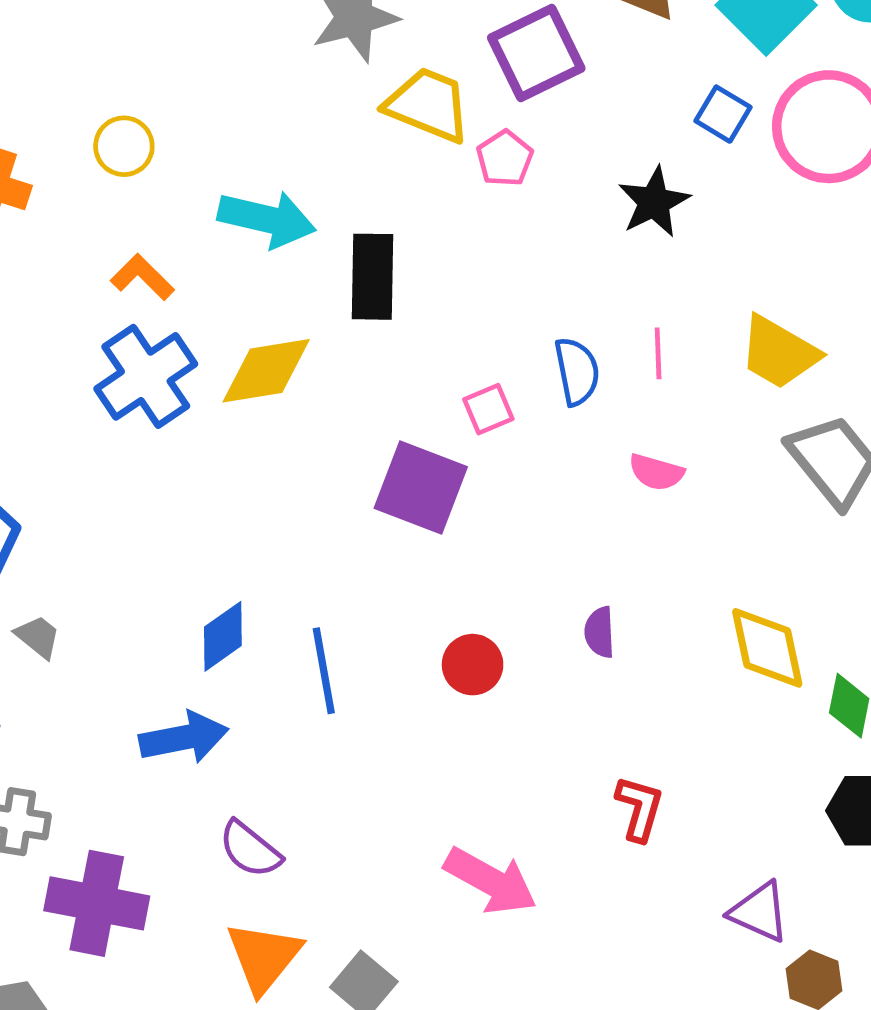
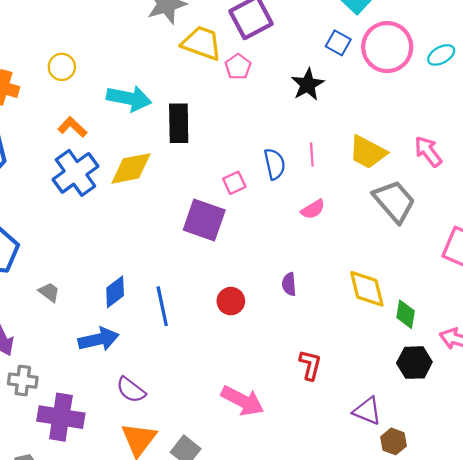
pink semicircle: (656, 472) -> (313, 209), turned -45
gray trapezoid: (38, 637) -> (49, 292), moved

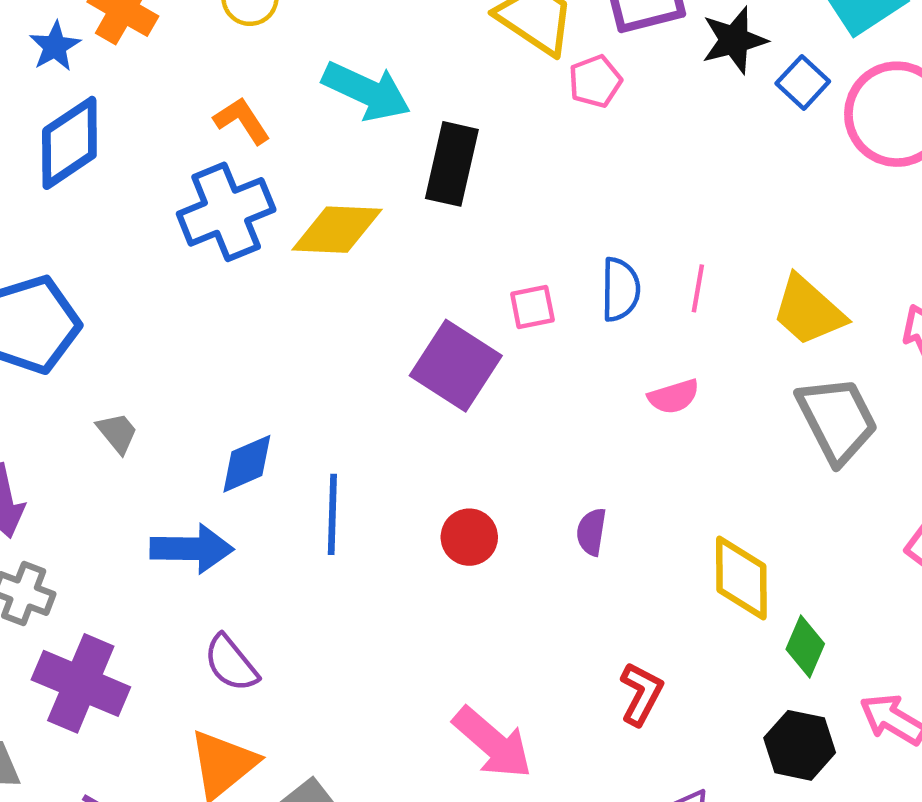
black star: (308, 85) -> (734, 40), moved
red L-shape: (310, 365) -> (641, 694), moved
pink arrow: (242, 401) -> (493, 743), moved

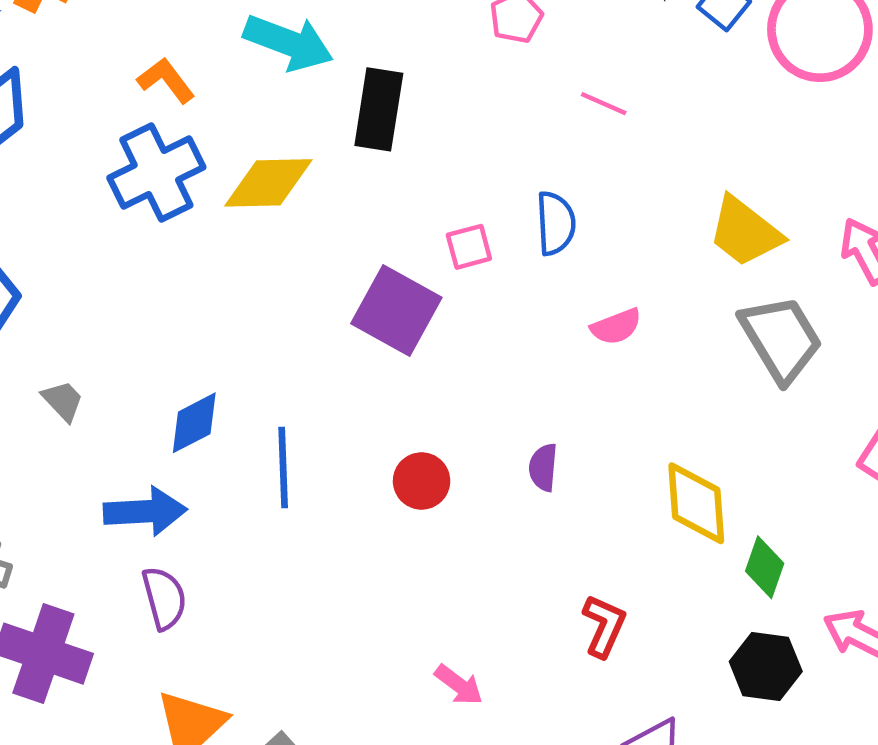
pink line: (698, 288) -> (604, 104), moved, turned -72
purple semicircle: (231, 663) -> (164, 598), moved, turned -152
pink arrow: (493, 743) -> (459, 685), size x0.6

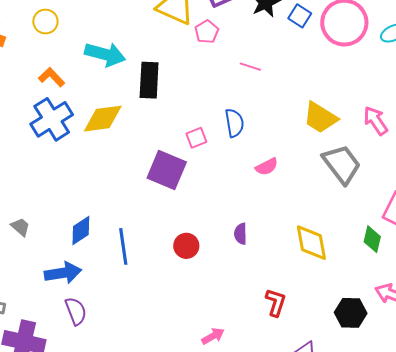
green diamond: (765, 567) -> (372, 239), moved
pink arrow: (459, 685) -> (213, 336), turned -60

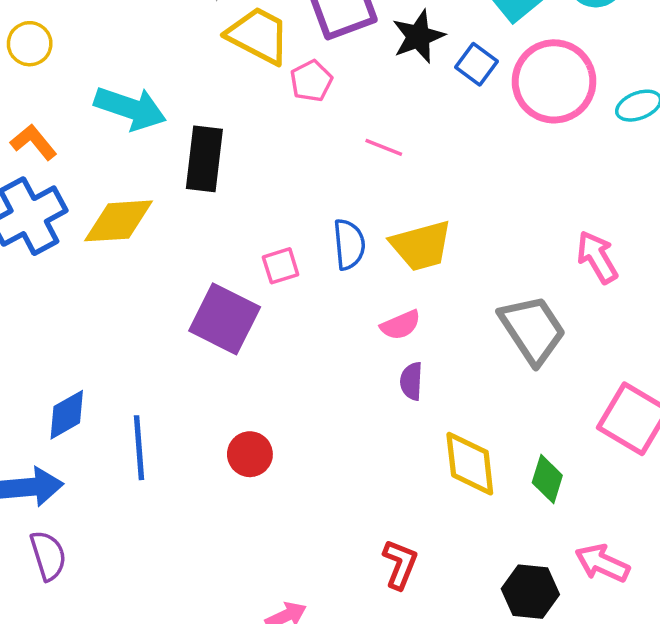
yellow trapezoid: (320, 118) -> (421, 246), moved, turned -51
purple semicircle: (241, 234) -> (411, 381), moved
green diamond: (372, 239) -> (547, 479), moved

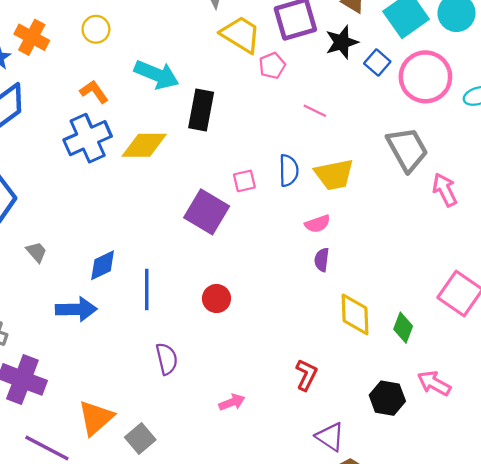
gray trapezoid: (532, 330) -> (407, 149), moved
purple semicircle: (48, 555) -> (167, 359), moved

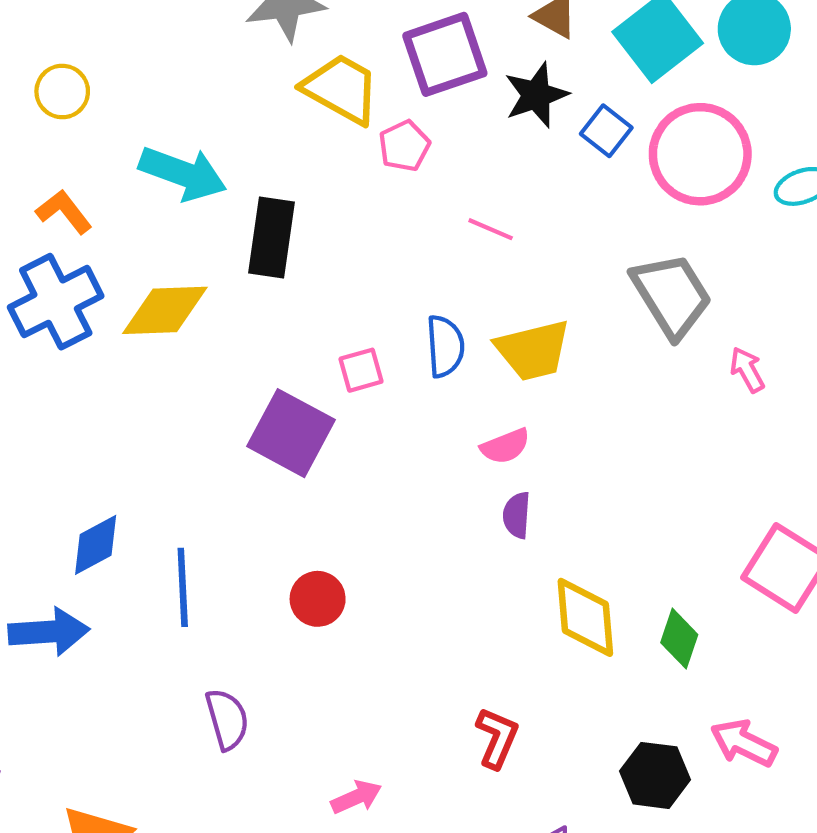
pink arrow: (445, 190) -> (747, 370), size x0.7

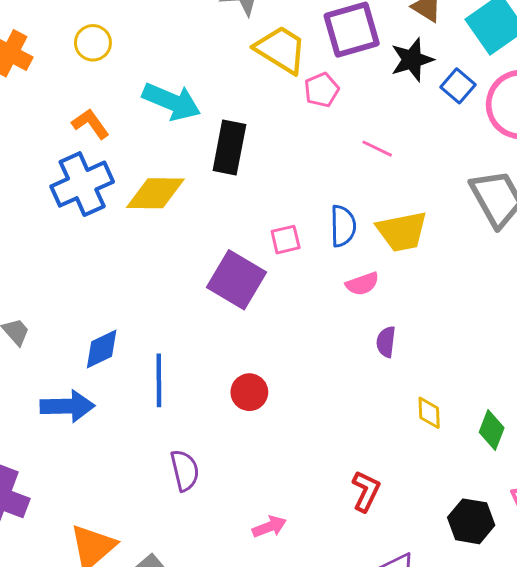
pink semicircle: (505, 446) -> (362, 284), moved
yellow diamond: (585, 617) -> (429, 413), size x0.6

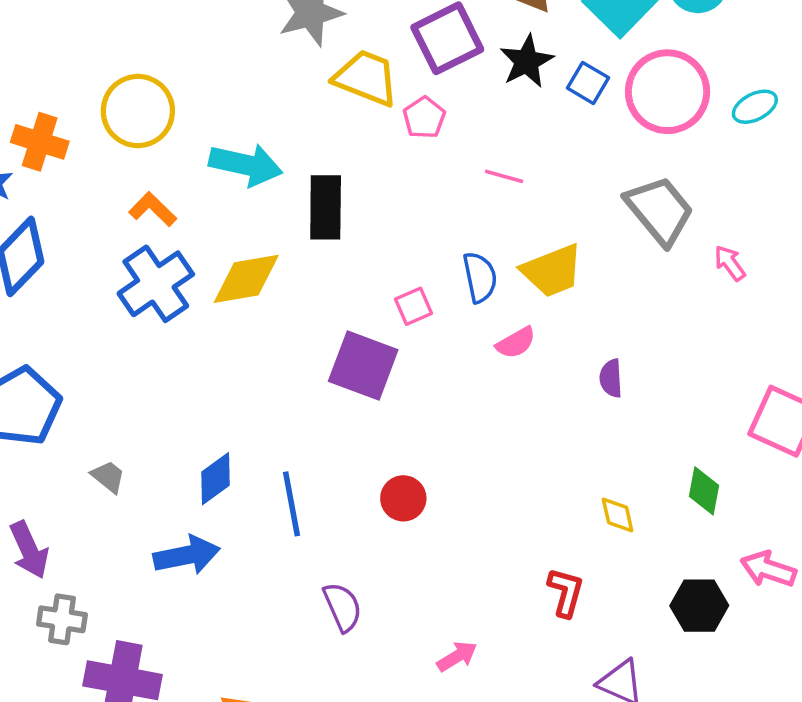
yellow circle: (93, 43) -> (138, 111), size x1.6
purple semicircle: (386, 342) -> (611, 378), moved
yellow diamond: (429, 413) -> (618, 515), moved

